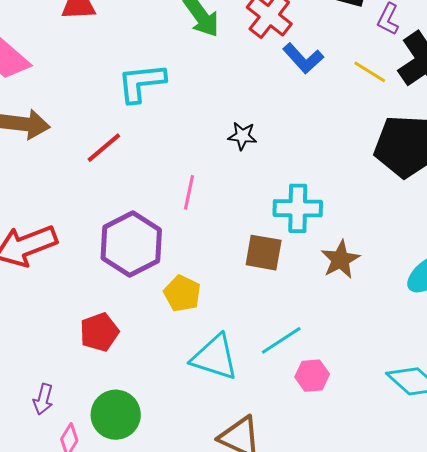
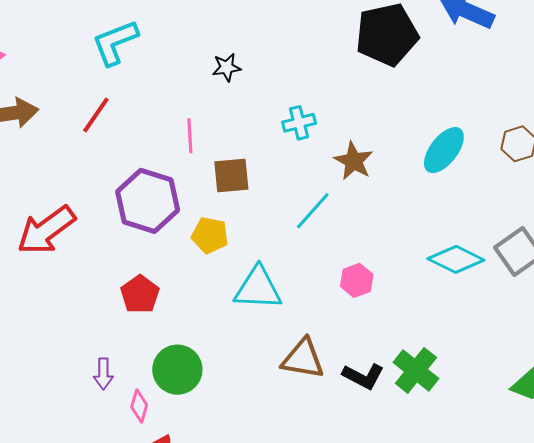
cyan cross: (298, 208) -> (299, 123), size x0.7
brown square: (264, 253) -> (231, 176), moved
cyan line: (281, 340) -> (313, 211), moved

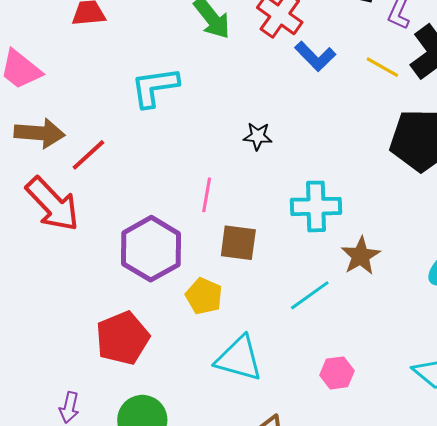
red line: (96, 115) -> (88, 155), moved
cyan cross: (299, 123) -> (316, 206), size x1.5
red arrow: (46, 230) -> (53, 204), moved, turned -110
red pentagon: (140, 294) -> (123, 338), size x1.4

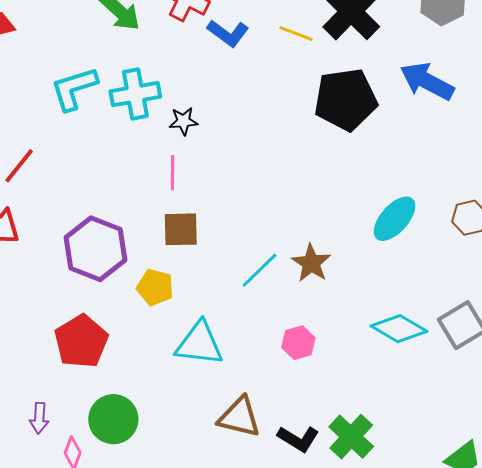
pink line: (207, 195) -> (172, 173), moved
cyan cross: (316, 206) -> (135, 94), moved
brown star: (361, 256) -> (311, 263), moved

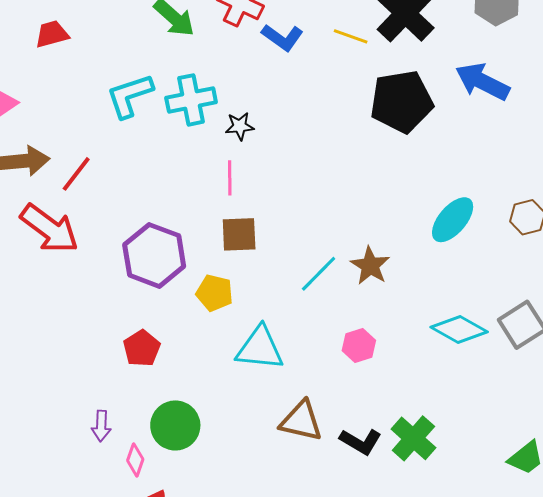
red pentagon: (81, 341) -> (142, 348), size x0.7

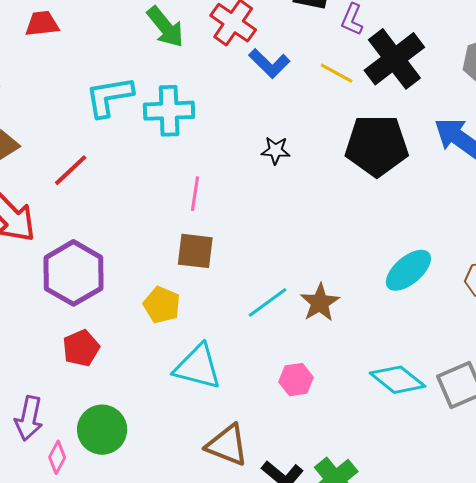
black star: (240, 126) -> (276, 150), moved
red line: (76, 174) -> (71, 170), moved
purple hexagon: (154, 255) -> (73, 273), moved
purple arrow: (101, 426) -> (29, 418), size x1.4

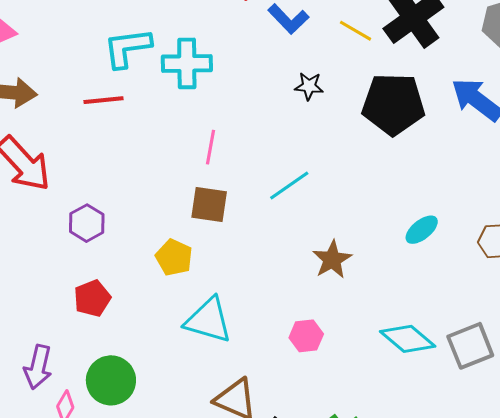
black star: (276, 150) -> (309, 86), moved
red line: (71, 170) -> (104, 100), moved, turned 36
cyan ellipse: (408, 270) -> (422, 230), size x0.7
purple hexagon: (73, 273) -> (87, 223), size x0.6
cyan line: (268, 302) -> (289, 185), moved

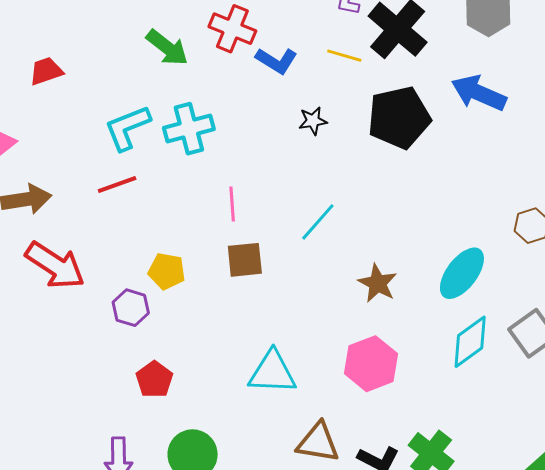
cyan ellipse: (422, 230) -> (462, 273), moved, size x1.6
yellow pentagon: (174, 257) -> (167, 271), moved
pink hexagon: (306, 336) -> (371, 364), size x1.6
cyan diamond: (408, 339) -> (470, 342), turned -62

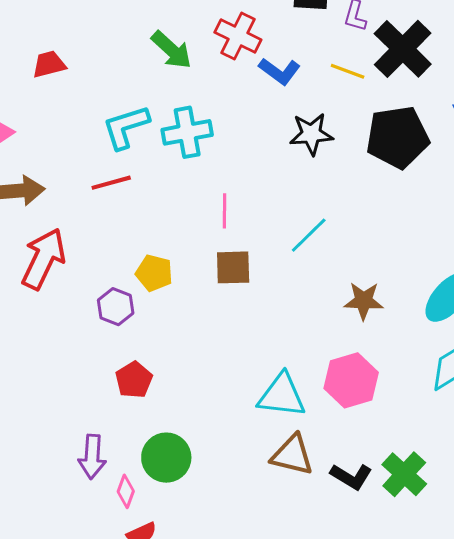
black star: (313, 121) -> (311, 134), size x1.5
red arrow: (55, 265) -> (43, 259), turned -102
brown star: (378, 283) -> (364, 301), turned -30
cyan triangle: (272, 372) -> (282, 395), moved

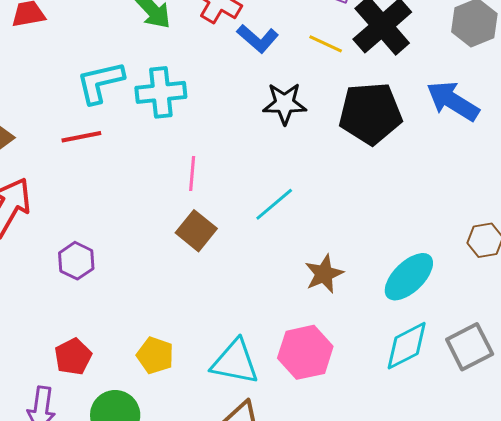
brown square: (233, 267) -> (196, 231), turned 36
yellow pentagon: (154, 273) -> (155, 355), moved
brown star: (364, 301) -> (324, 274), turned -30
red pentagon: (134, 380) -> (73, 357), moved

